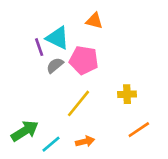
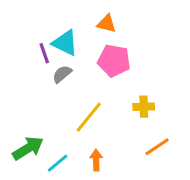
pink pentagon: (84, 60) -> (114, 61), moved
orange arrow: (85, 141) -> (96, 160), turned -78

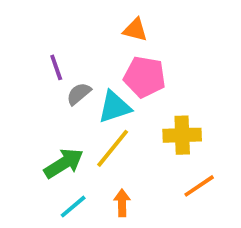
cyan triangle: (65, 43) -> (115, 107), moved, turned -44
yellow cross: (144, 107) -> (182, 135), size x1.4
green arrow: (28, 148) -> (64, 163), moved

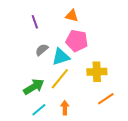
purple line: (56, 67) -> (35, 22), moved

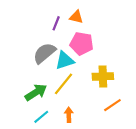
purple line: (35, 22) -> (56, 23), moved, turned 40
gray semicircle: (42, 50) -> (44, 53), size x1.6

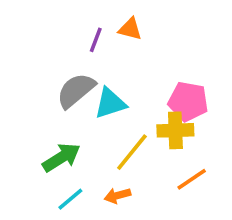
pink pentagon: (82, 44) -> (188, 101), moved
yellow line: (64, 84) -> (132, 152), moved
orange arrow: (69, 115) -> (117, 196), turned -104

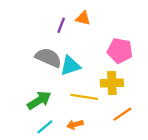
gray semicircle: (76, 91) -> (48, 58), turned 64
pink pentagon: (188, 101) -> (120, 51), moved
yellow line: (132, 152) -> (84, 97), turned 60

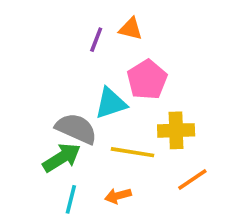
pink pentagon: (120, 51) -> (147, 80), moved, turned 30
gray semicircle: (48, 58) -> (76, 129), moved
cyan line: (45, 127) -> (71, 199), turned -36

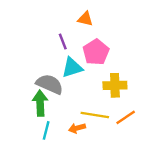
purple line: (96, 40) -> (63, 41), moved, turned -42
yellow line: (132, 152) -> (95, 115), moved
green arrow: (62, 158) -> (40, 103), turned -60

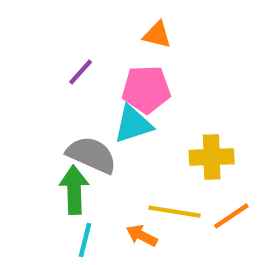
purple line: (63, 41) -> (81, 72), moved, turned 63
pink pentagon: (96, 52) -> (146, 89), moved, turned 30
orange arrow: (77, 128) -> (142, 236), turned 42

